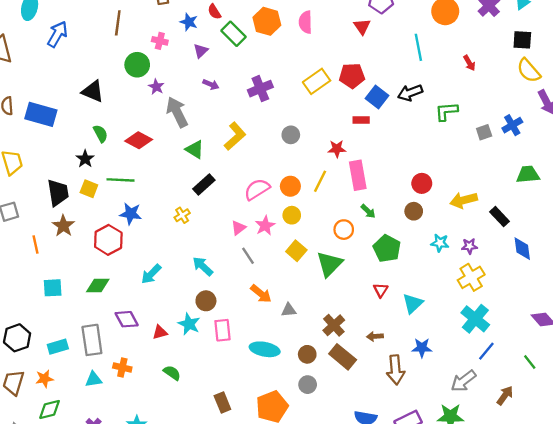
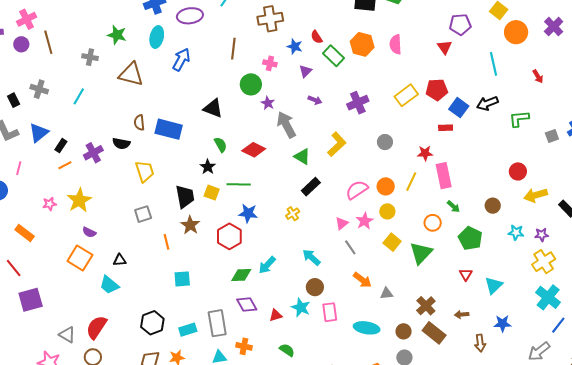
red circle: (422, 183) -> (518, 171), moved
green diamond: (98, 286) -> (241, 275), moved
brown arrow: (396, 370) -> (480, 343), size x0.7

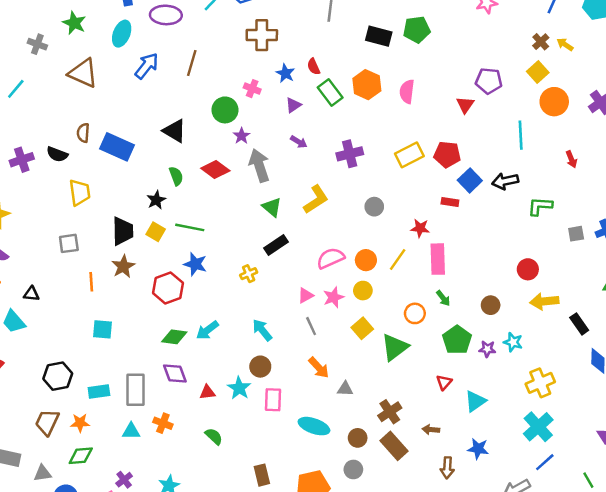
brown line: (233, 49) -> (192, 63), moved
red diamond: (254, 150) -> (215, 169), moved
purple star: (542, 235) -> (487, 349), moved

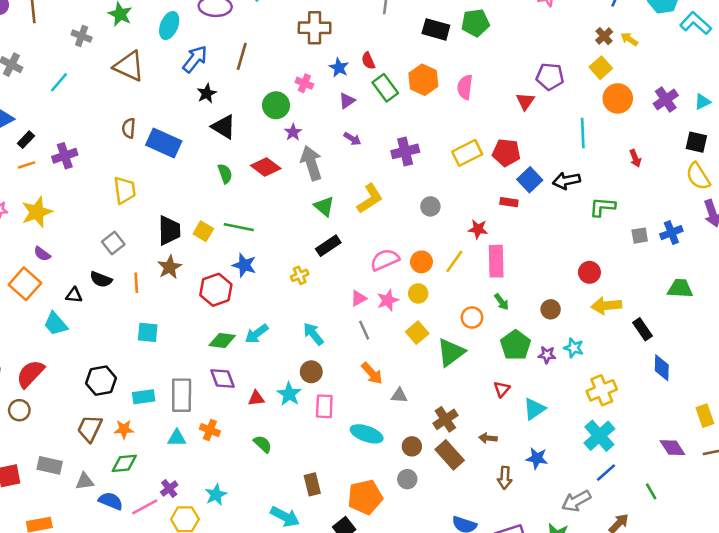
black semicircle: (57, 154) -> (101, 279), moved
black star: (156, 200) -> (207, 93), moved
gray square: (69, 243) -> (113, 243), turned -30

